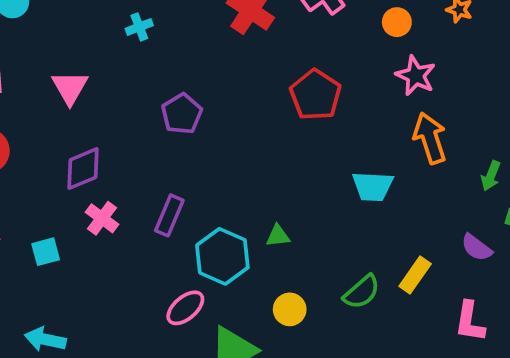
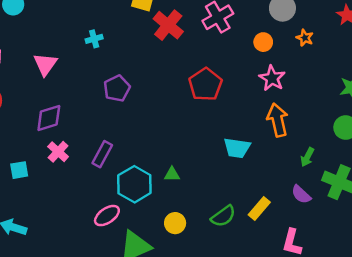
cyan cross: (139, 27) -> (94, 39), moved
green arrow: (491, 176) -> (307, 157), moved

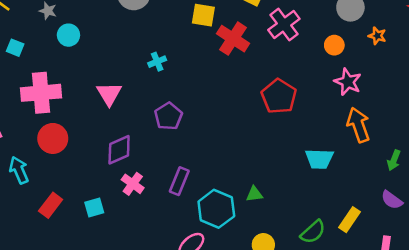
purple pentagon: (117, 88) -> (168, 116), moved

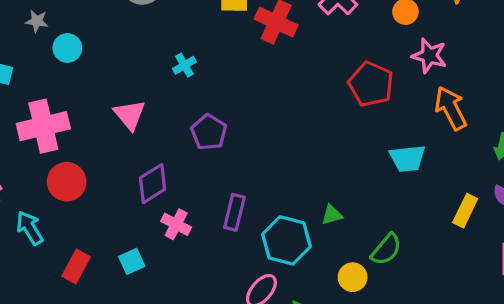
red pentagon: (279, 96) -> (371, 84), moved
yellow rectangle: (350, 220) -> (465, 211), moved
green semicircle: (313, 232) -> (386, 249), moved

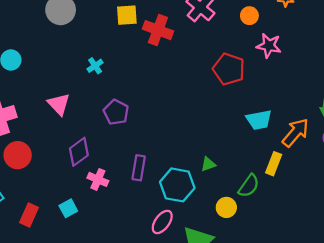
orange arrow: (451, 108) -> (296, 133), moved, turned 72
yellow rectangle: (465, 211) -> (274, 164), moved

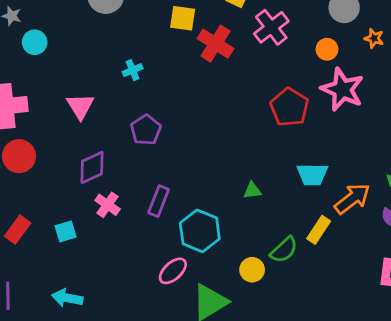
pink star: (269, 46) -> (342, 89), size x1.4
green triangle: (208, 164) -> (252, 191), moved

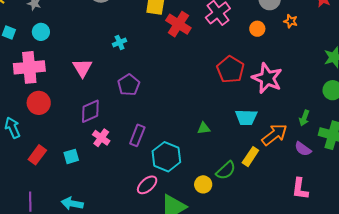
cyan circle: (35, 42) -> (41, 32), moved
pink star: (342, 89) -> (267, 78), moved

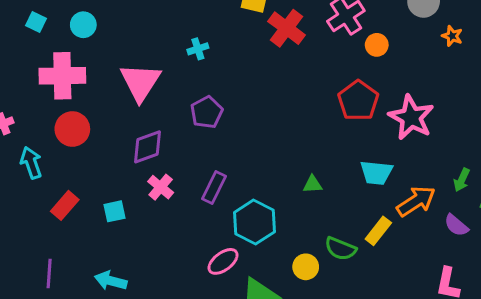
orange circle: (257, 29) -> (377, 45), moved
pink triangle: (82, 68) -> (140, 82), size x1.4
green semicircle: (226, 170) -> (341, 249), turned 60

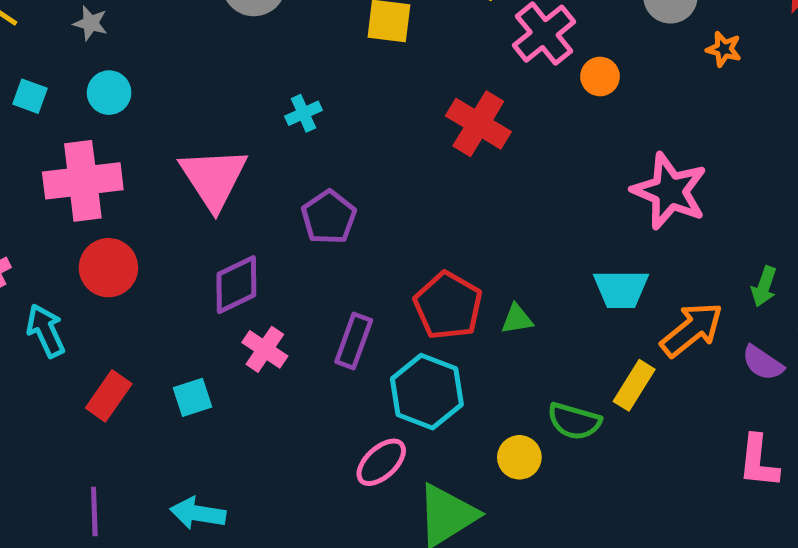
red cross: (287, 28) -> (478, 124), moved
red pentagon: (358, 101) -> (448, 306), moved

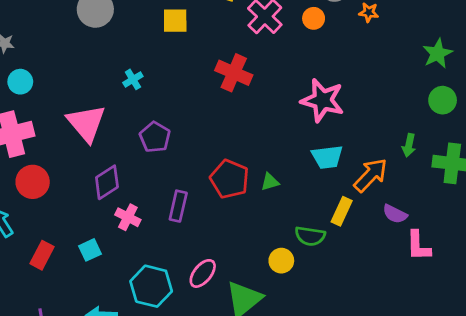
orange circle: (600, 76) -> (314, 18), moved
pink star: (670, 191) -> (322, 100), moved
purple semicircle: (763, 363) -> (395, 214), moved
cyan hexagon: (427, 392) -> (151, 286), moved

